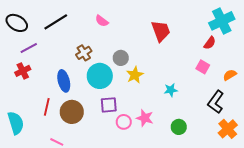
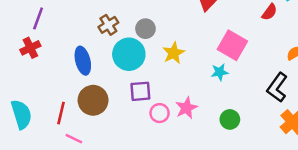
purple line: (29, 48) -> (38, 18), turned -42
gray circle: (121, 58) -> (145, 29), moved
pink square: (203, 67) -> (232, 45), moved, size x1.6
red line: (47, 107) -> (61, 113), moved
pink star: (145, 118) -> (186, 108), turned 30

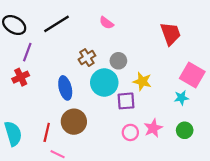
yellow star: (174, 53) -> (142, 81), turned -30
purple square: (140, 91) -> (126, 101), moved
green circle: (230, 119) -> (185, 130), moved

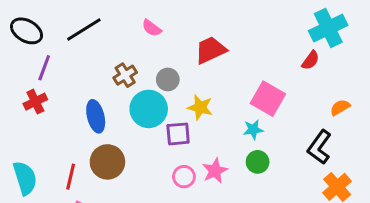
red trapezoid: (171, 34) -> (210, 50), moved, turned -95
green circle: (185, 130) -> (258, 162), moved

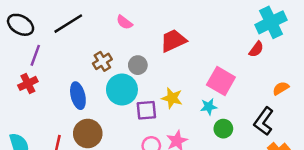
yellow star: (200, 107) -> (172, 98), moved
green circle: (258, 162) -> (223, 129), moved

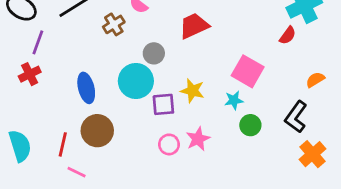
brown cross: (102, 61) -> (114, 24), moved

